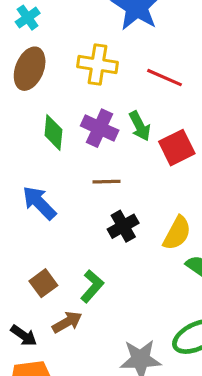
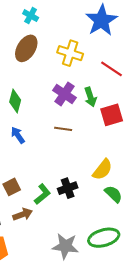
cyan cross: (28, 18) -> (31, 16), turned -35
green diamond: (53, 132) -> (15, 101), moved
blue arrow: (39, 203) -> (18, 135), size x0.7
black cross: (123, 226) -> (68, 188), moved

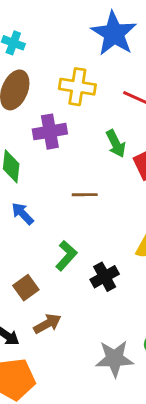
purple cross: (64, 94) -> (50, 132), moved, turned -35
green L-shape: (42, 194) -> (66, 256), moved

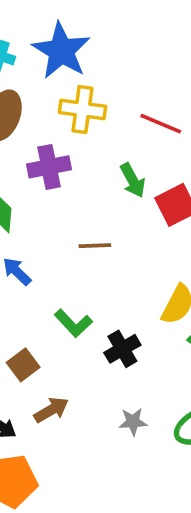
blue star: (114, 34) -> (61, 51), moved
green L-shape: (66, 256) -> (73, 323), turned 96
gray star: (115, 359) -> (133, 422), moved, size x0.6

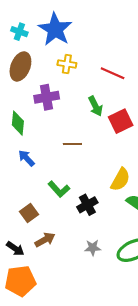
yellow cross: (82, 109) -> (67, 64), size x0.7

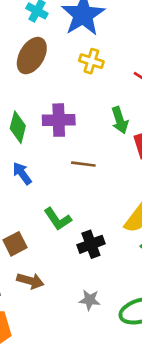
purple cross: (47, 97) -> (59, 120), moved
brown arrow: (45, 240) -> (30, 281), turned 36

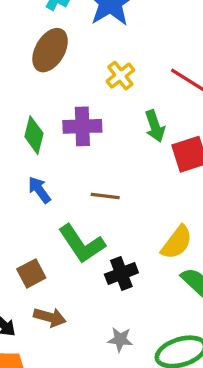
yellow cross: (91, 61) -> (120, 76), moved, turned 35
brown line: (83, 164) -> (105, 196), moved
green L-shape: (58, 219) -> (82, 244), size x1.4

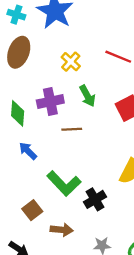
green arrow: (155, 126) -> (87, 96), moved
brown line: (105, 196) -> (72, 129), moved
brown arrow: (50, 317) -> (62, 230), moved

